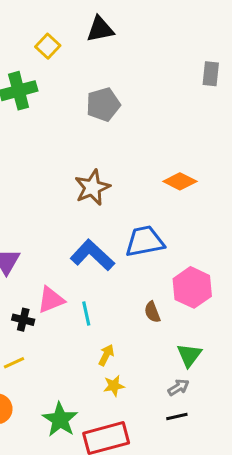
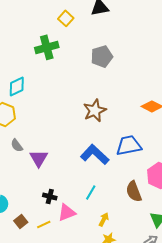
pink triangle: (51, 300) -> (67, 212), moved
brown semicircle: (152, 312) -> (134, 191), size x1.5
cyan line: (86, 314) -> (91, 192), turned 42

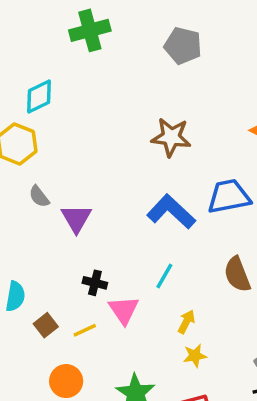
gray pentagon: (102, 56) -> (183, 46), turned 30
brown star: (95, 110) -> (171, 137), turned 30
pink triangle: (67, 212) -> (124, 310), turned -42

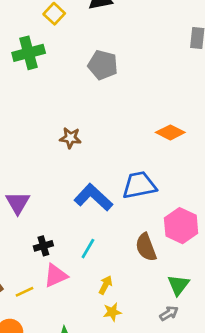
brown star: (171, 137) -> (70, 138), moved, size x0.7
black cross: (95, 283) -> (43, 246), moved, turned -30
pink triangle: (124, 310) -> (56, 276), turned 40

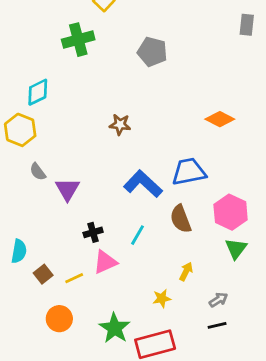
brown semicircle: (146, 247) -> (181, 219), moved
yellow arrow: (105, 285) -> (186, 271), moved
green triangle: (178, 285) -> (236, 249), moved

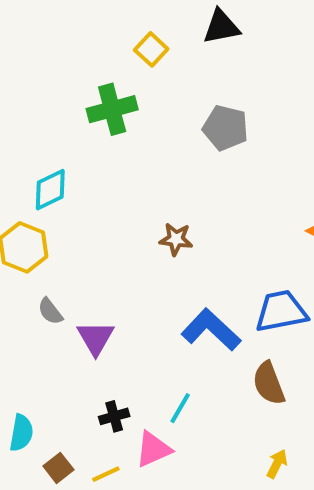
black cross: (93, 232) -> (114, 416), moved
cyan line: (138, 235) -> (180, 408), moved

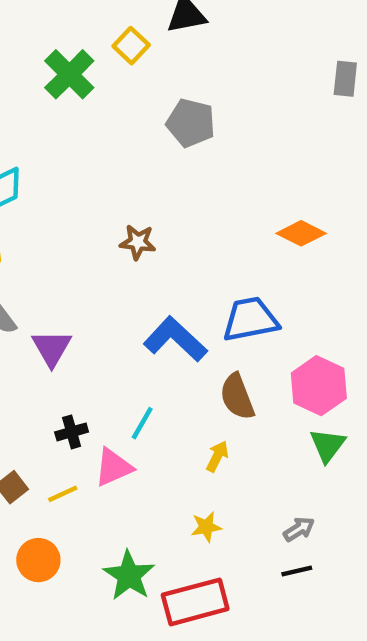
yellow square: (151, 49) -> (131, 46), moved
green cross: (112, 109) -> (69, 74), moved, turned -30
yellow arrow: (277, 464) -> (217, 456), moved

